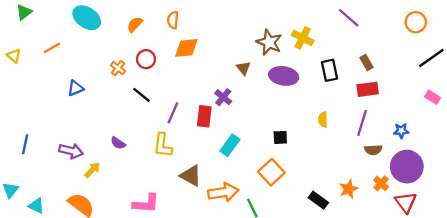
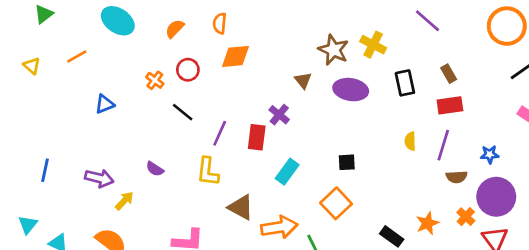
orange circle: (416, 22) -> (507, 26), size x1.5
yellow semicircle: (323, 120) -> (410, 141), moved

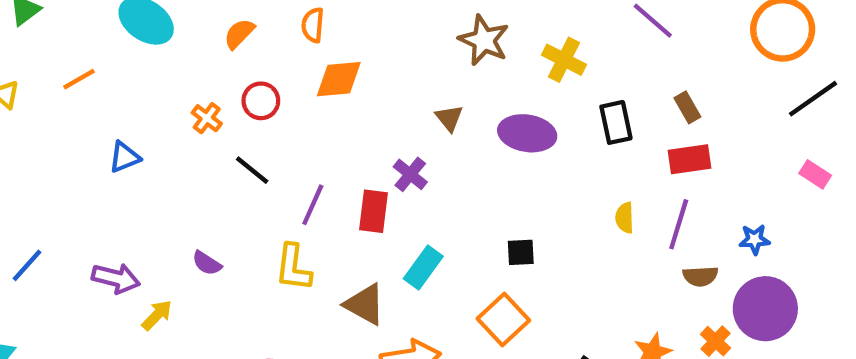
brown star: (333, 50) -> (484, 40), moved
blue line: (45, 170) -> (27, 265), turned 30
brown triangle: (241, 207) -> (365, 304), moved

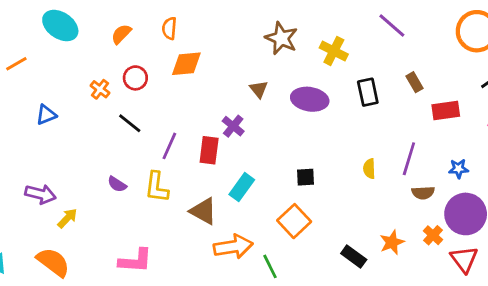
red rectangle: (690, 159) -> (446, 111), moved
yellow semicircle: (625, 218) -> (369, 169), moved
purple semicircle: (207, 263) -> (117, 184), moved

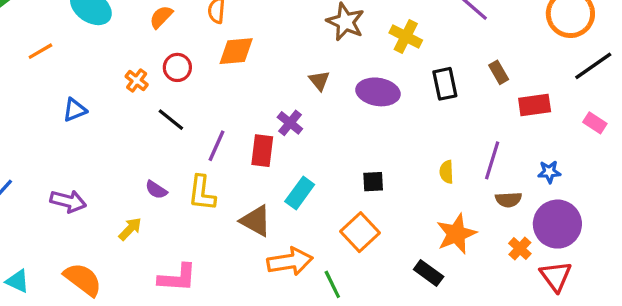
yellow arrow: (67, 218) -> (130, 229), moved
orange star: (392, 242) -> (456, 234), moved, size x1.4

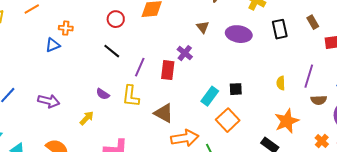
orange cross: (137, 81) -> (66, 28), moved, turned -32
cyan rectangle: (300, 193) -> (210, 96), moved
orange cross: (520, 248) -> (322, 141), moved

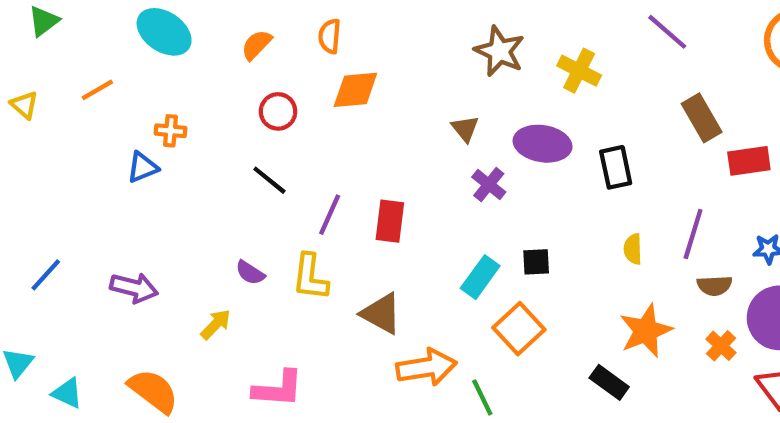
brown rectangle: (313, 22) -> (702, 118), size x1.5
black rectangle: (280, 29) -> (616, 167), moved
purple cross: (185, 53) -> (489, 185), moved
orange cross: (322, 141) -> (721, 346), moved

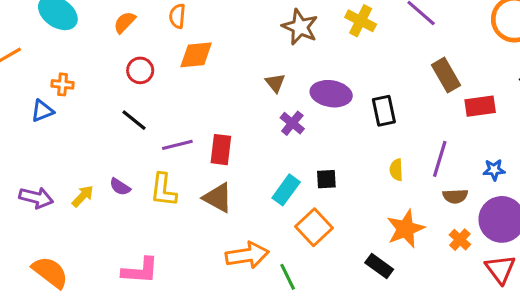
yellow cross: (579, 71) -> (361, 21), moved
purple line: (330, 215) -> (177, 145), turned 52
brown triangle: (381, 314) -> (218, 198), moved
yellow arrow: (216, 324) -> (83, 196), moved

